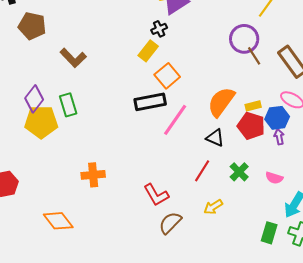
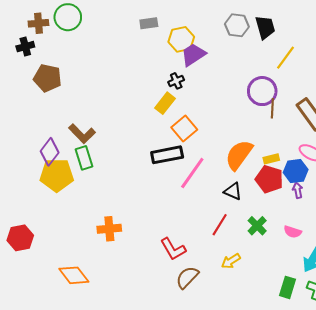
brown line: (254, 56) -> (272, 108), turned 36
brown L-shape: (73, 58) -> (82, 134), moved

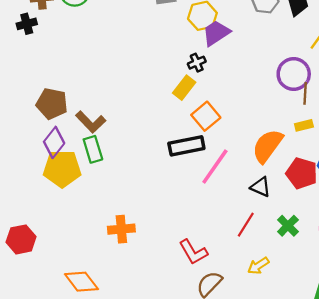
brown pentagon: (48, 78) -> (52, 104), moved
yellow rectangle: (271, 159) -> (304, 125), moved

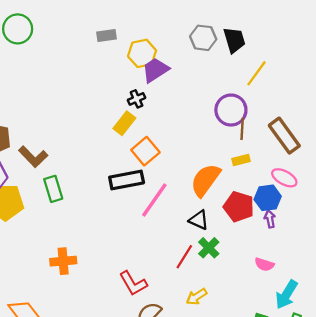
green rectangle: (93, 149) -> (53, 189), moved
green cross: (288, 226) -> (209, 248), moved

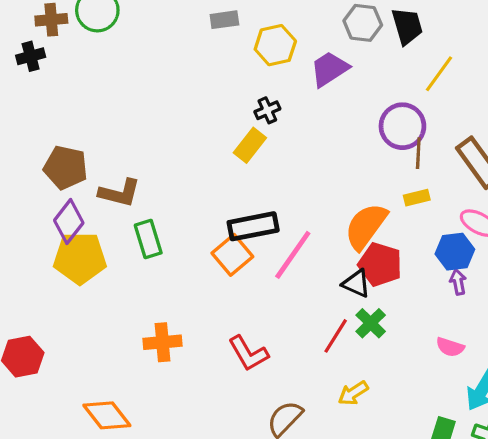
purple trapezoid: (155, 70) -> (329, 69), moved
orange square: (145, 151) -> (232, 255), moved
brown L-shape: (33, 157) -> (120, 193), turned -32
red pentagon: (239, 207) -> (380, 264), moved
red L-shape: (133, 283) -> (248, 353), moved

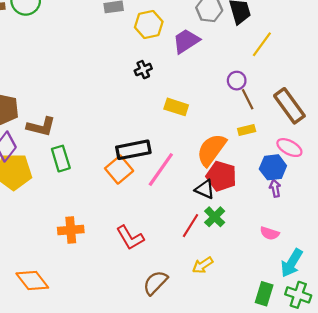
purple circle: (402, 126) -> (237, 81), size x0.6
yellow rectangle: (250, 145) -> (176, 107), moved, turned 70
brown line: (418, 153) -> (248, 99), turned -30

